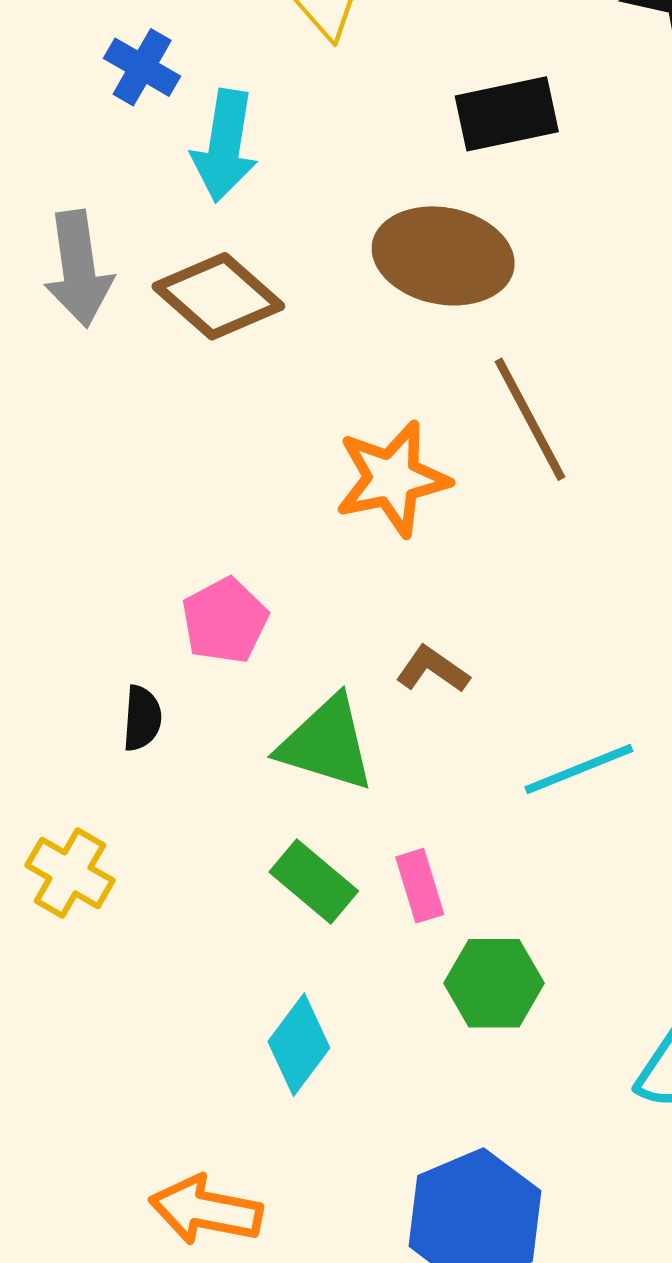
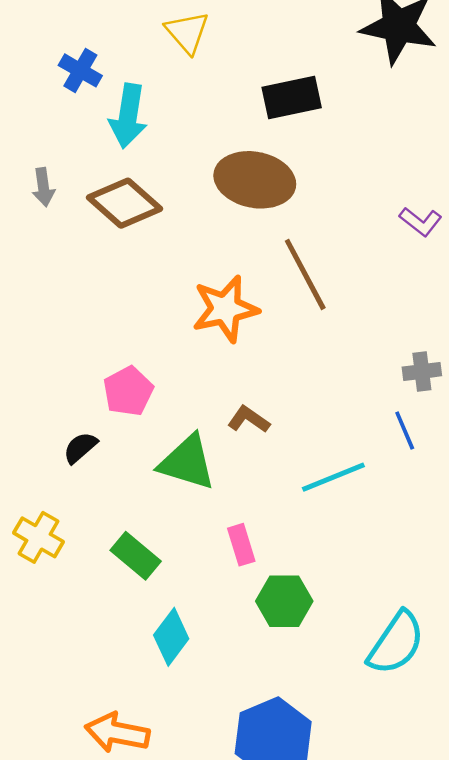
gray arrow: (78, 269) -> (43, 187), size x0.6
black semicircle: (142, 718) -> (80, 448), turned -135
green rectangle: (314, 881) -> (136, 556), moved

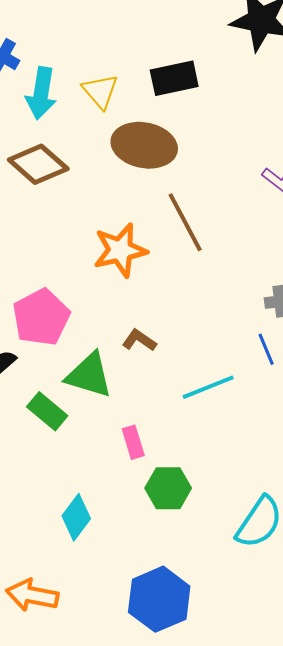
yellow triangle: (187, 32) -> (100, 91), moved
pink pentagon: (128, 391) -> (41, 317), size x1.4
green rectangle: (136, 556) -> (47, 411), moved

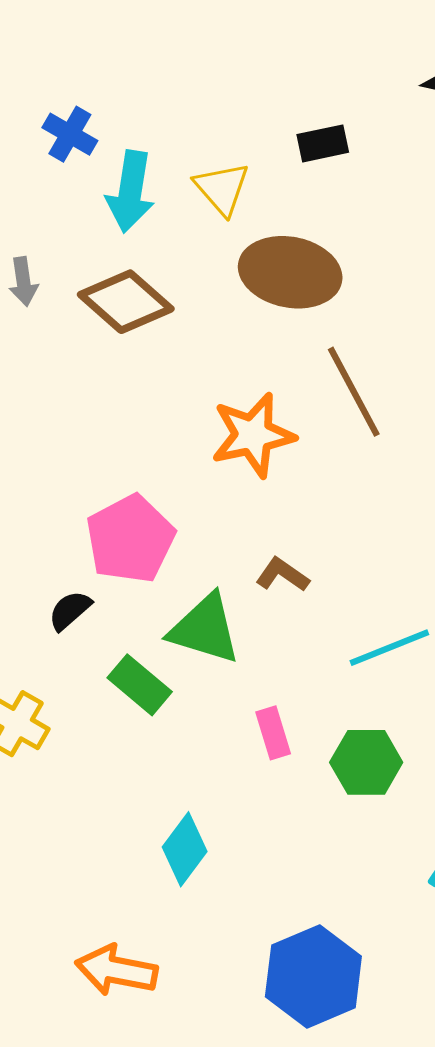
black rectangle: (174, 78) -> (323, 143), moved, size x0.7
green hexagon: (168, 488) -> (366, 762), moved

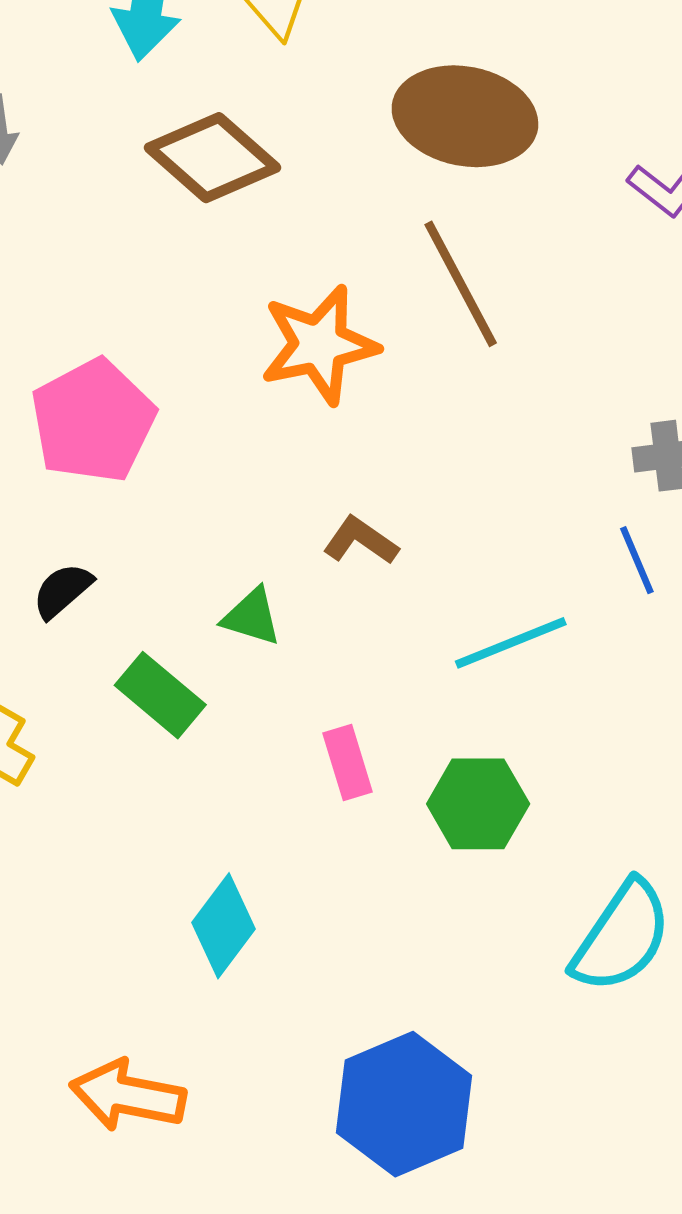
brown ellipse: (290, 272) -> (465, 116), moved
brown diamond: (126, 302) -> (213, 158), moved
pink pentagon: (130, 539) -> (93, 421), moved
green triangle: (205, 629) -> (252, 617), size x0.6

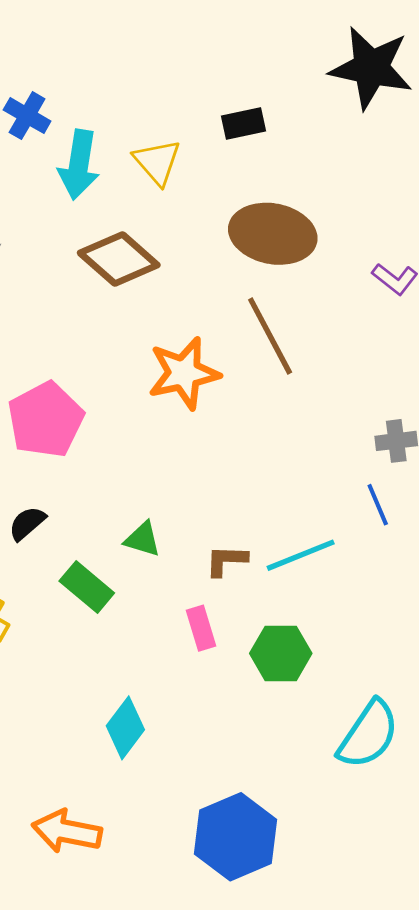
brown L-shape: (361, 541) -> (226, 560), moved, turned -33

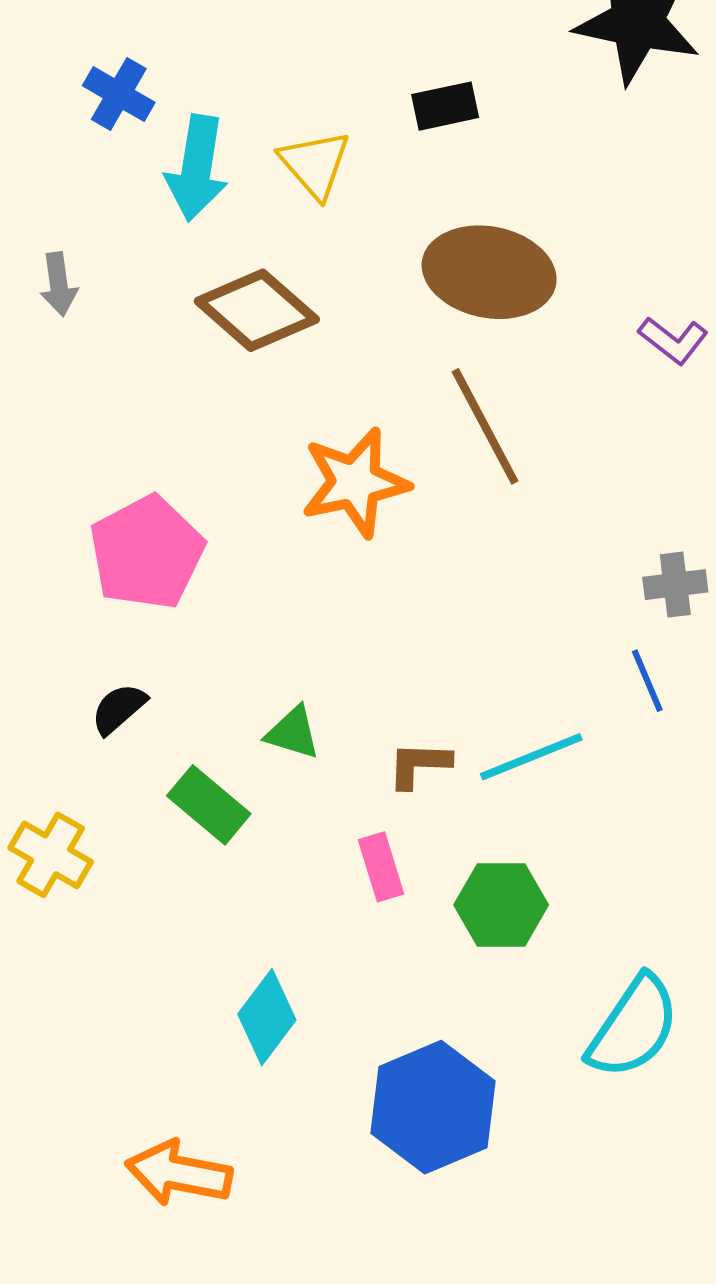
blue hexagon: (236, 837) -> (433, 1107), moved

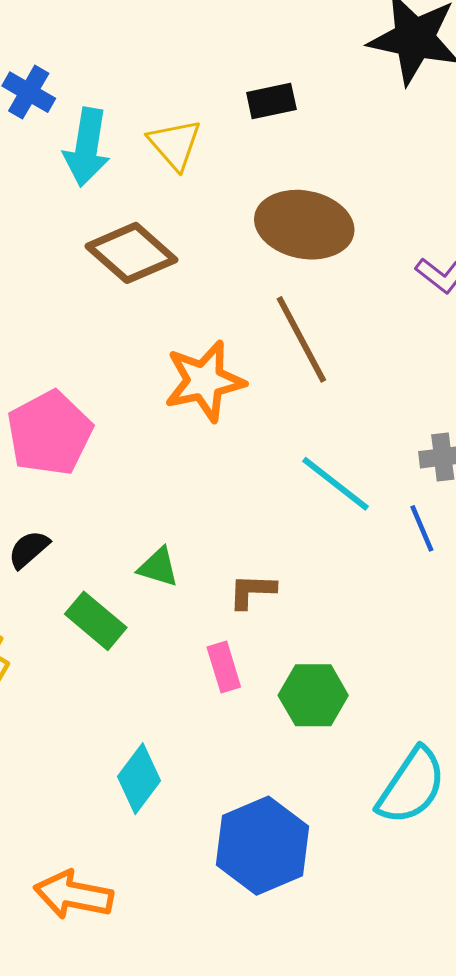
cyan line: (531, 757) -> (336, 484), moved, turned 60

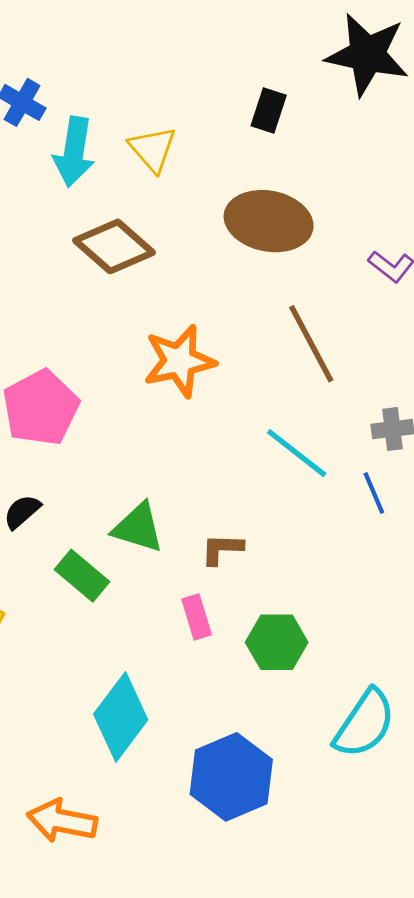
black rectangle: (271, 101) -> (269, 110), moved, turned -60
brown line: (301, 339) -> (311, 344), moved
green triangle: (158, 567) -> (138, 528), size x1.4
cyan diamond: (139, 779) -> (121, 717), size x1.4

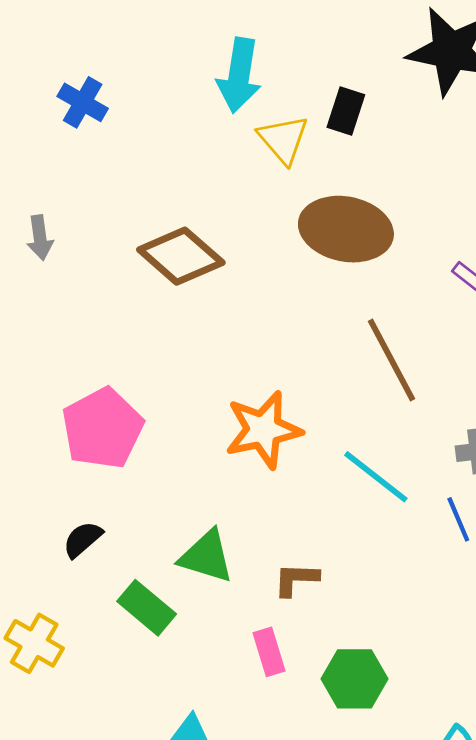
yellow triangle: (153, 149) -> (283, 139), moved
cyan arrow: (74, 152) -> (239, 75), moved
orange star: (179, 361) -> (263, 430), moved

